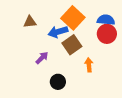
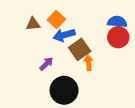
orange square: (73, 18) -> (56, 20), moved, size x0.7
orange arrow: (89, 65) -> (88, 63), moved
black circle: (58, 82) -> (64, 90), size x1.6

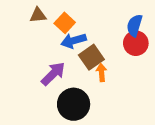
blue semicircle: (117, 22) -> (135, 25), turned -78
brown triangle: (33, 24) -> (38, 15), moved
purple arrow: (46, 64) -> (53, 74), size x1.5

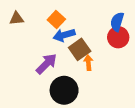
brown triangle: (38, 15) -> (17, 18), moved

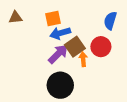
orange square: (56, 20) -> (53, 19), turned 35
red circle: (118, 37) -> (101, 47), moved
purple arrow: (46, 64) -> (58, 54), moved

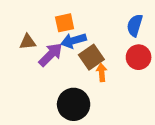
brown triangle: (15, 17) -> (28, 42), moved
red circle: (101, 47) -> (139, 57), moved
purple arrow: (58, 54) -> (51, 55), moved

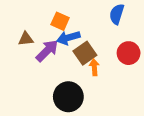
orange square: (65, 23) -> (60, 21), turned 36
blue semicircle: (135, 25) -> (117, 14), moved

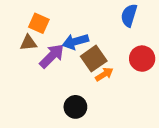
orange square: (60, 21) -> (39, 23), moved
orange arrow: (94, 67) -> (104, 74), turned 63
black circle: (68, 97) -> (75, 107), size x0.7

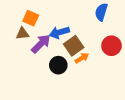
black circle: (75, 107) -> (58, 65), moved

